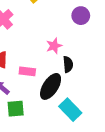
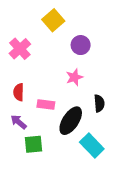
purple circle: (81, 16) -> (81, 45), moved
black semicircle: (68, 64) -> (99, 103), moved

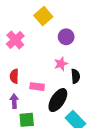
black semicircle: (99, 103) -> (75, 76), moved
purple arrow: (19, 122) -> (14, 101), turned 48

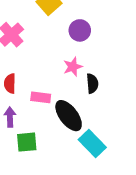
black ellipse: (58, 100) -> (69, 116), turned -70

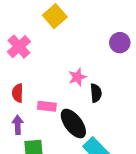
purple circle: (80, 30) -> (120, 43), moved

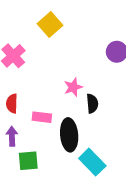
black ellipse: (73, 124) -> (69, 135), turned 32

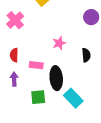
black semicircle: (92, 104) -> (86, 55), moved
green square: (28, 161) -> (38, 97), moved

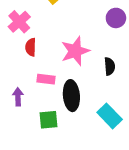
pink star: (59, 43) -> (75, 51), size x1.6
red semicircle: (14, 55) -> (31, 47), moved
cyan rectangle: (73, 98) -> (110, 116), moved

